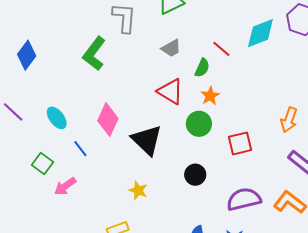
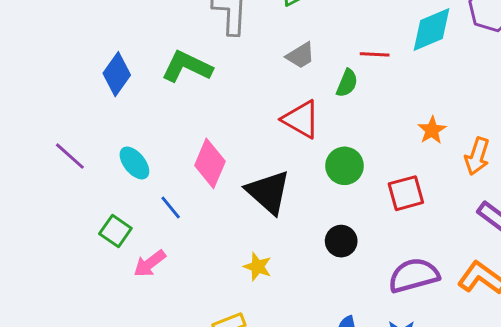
red line: (221, 49) -> (375, 54), turned -36
green L-shape: (94, 54) -> (187, 67), turned 80
blue diamond: (27, 55) -> (117, 74), moved
orange star: (210, 96) -> (432, 130), moved

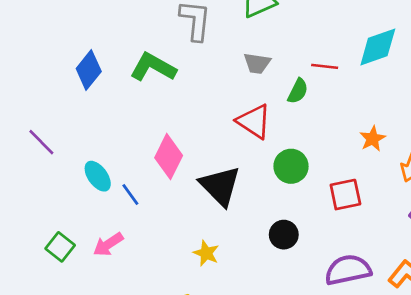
gray trapezoid: (300, 55) -> (257, 63), turned 36
cyan ellipse: (134, 163) -> (98, 176), moved
green square: (115, 231) -> (60, 247), moved

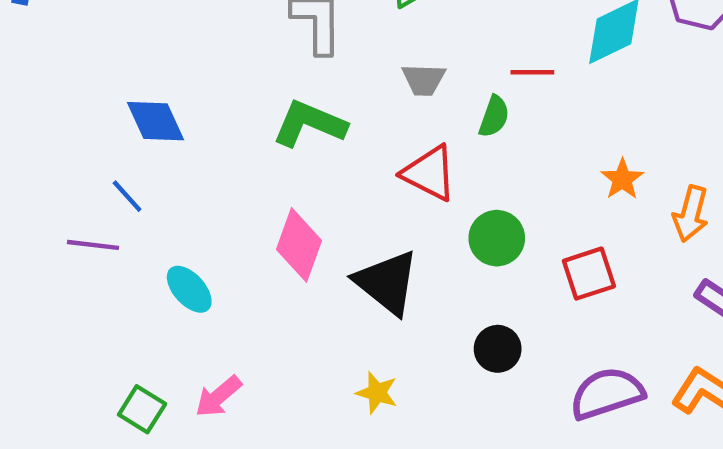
green L-shape: (153, 67) -> (309, 124), moved
blue diamond: (89, 70) -> (155, 121), turned -57
purple line: (41, 142) -> (93, 245), turned -32
blue line: (130, 195) -> (127, 196), moved

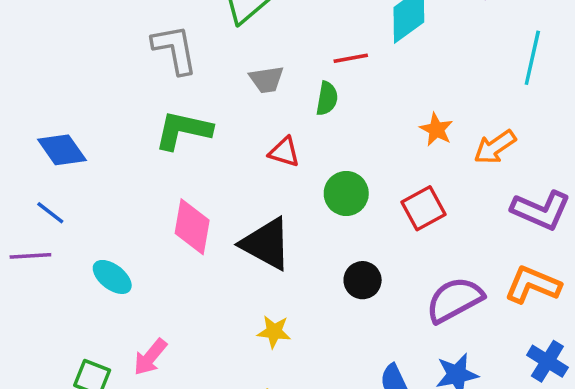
red triangle: (429, 173) -> (284, 152), size x0.7
orange arrow: (691, 214) -> (495, 147), turned 51

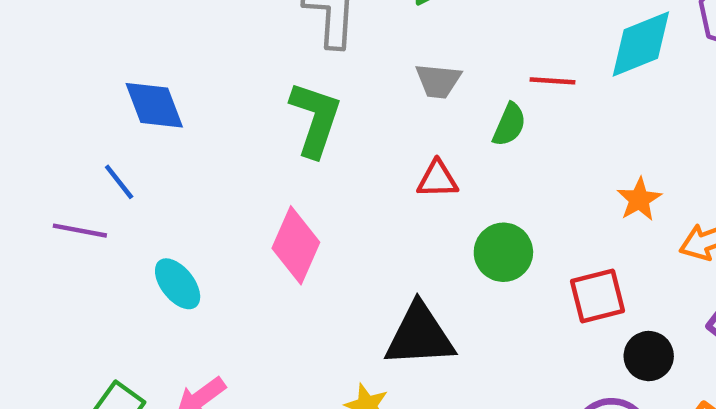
green L-shape: (183, 130) -> (315, 119), turned 82
red triangle: (284, 152) -> (437, 179), turned -32
black triangle: (266, 244) -> (420, 335), moved, turned -46
black circle: (363, 280) -> (649, 356), moved

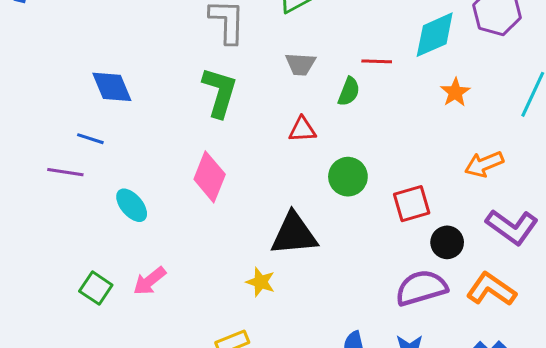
blue line: (119, 182) -> (90, 139), turned -32
orange star: (639, 199) -> (455, 92), moved

